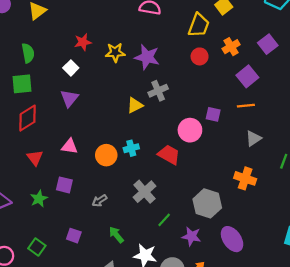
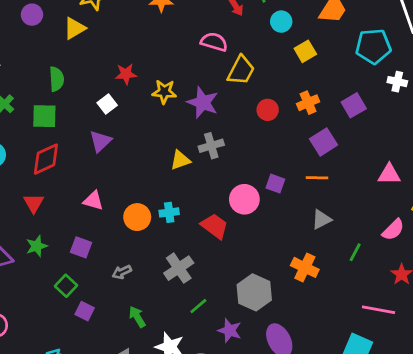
yellow trapezoid: (199, 25) -> (241, 70), moved
red triangle: (35, 158) -> (34, 203), moved
green star: (39, 199) -> (37, 246), moved
green square: (37, 247) -> (66, 286), moved

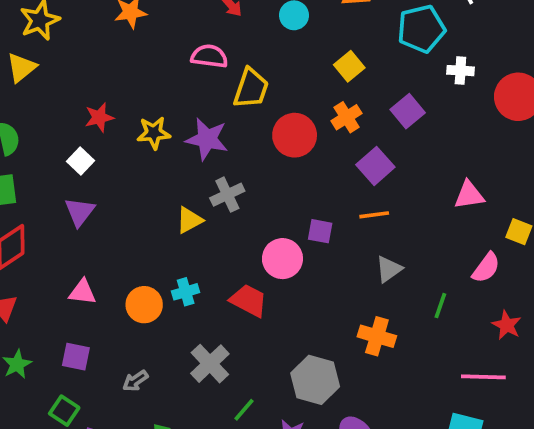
yellow square: (305, 51) -> (349, 66), moved
red circle: (268, 110) -> (295, 135), size x1.5

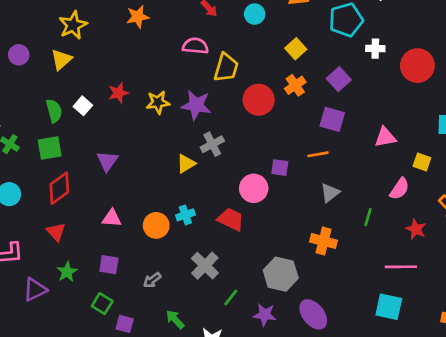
white square: (81, 161) -> (83, 106), moved
purple square: (375, 166) -> (332, 119), moved, turned -30

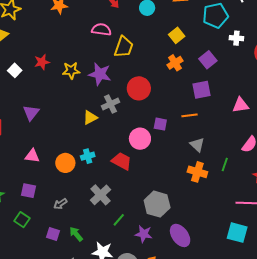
red circle: (259, 100) -> (139, 88), moved
purple square: (332, 119) -> (201, 90), turned -30
gray triangle: (330, 193) -> (197, 145), turned -42
orange cross: (324, 241) -> (197, 172), moved
purple square: (125, 324) -> (53, 234), moved

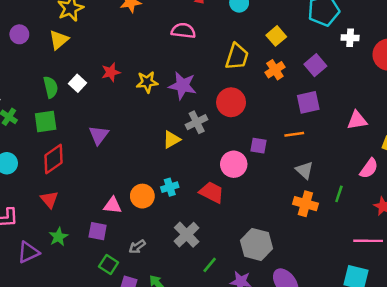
yellow trapezoid: (124, 47) -> (237, 57), moved
pink triangle: (32, 156) -> (113, 205), moved
green square: (22, 220) -> (109, 264), moved

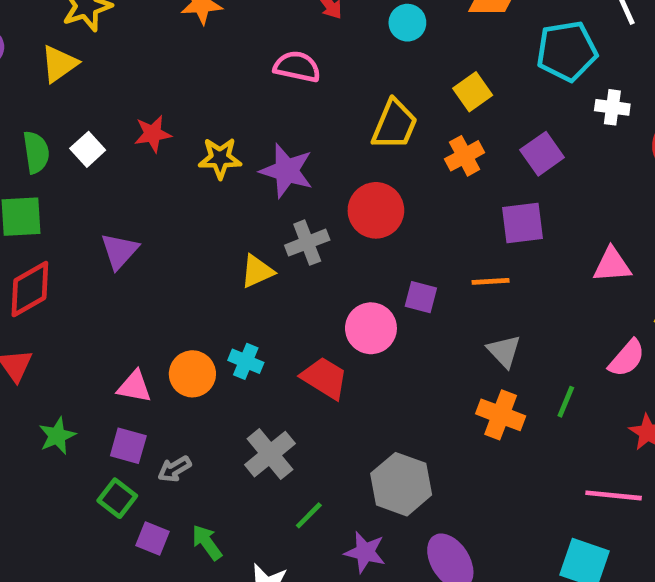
cyan cross: (170, 187) -> (246, 361), turned 35
purple square: (98, 231) -> (128, 446), moved
green star: (58, 237) -> (57, 436), moved

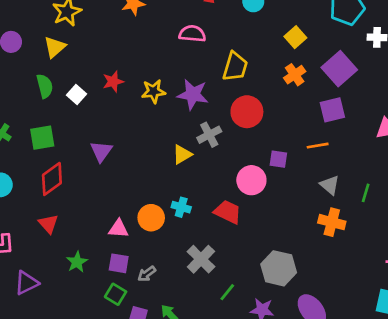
yellow trapezoid: (395, 125) -> (235, 67), moved
green semicircle: (36, 152) -> (45, 86), moved
purple square: (542, 154) -> (339, 69), size x1.4
green line: (566, 402) -> (366, 193), moved

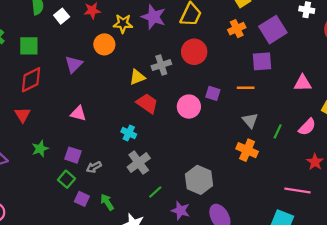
purple star: (193, 94) -> (154, 17), moved
cyan cross: (181, 207) -> (129, 133), moved
red trapezoid: (228, 212) -> (147, 103), moved
orange circle: (151, 218) -> (104, 44), moved
pink triangle: (118, 229) -> (78, 113), moved

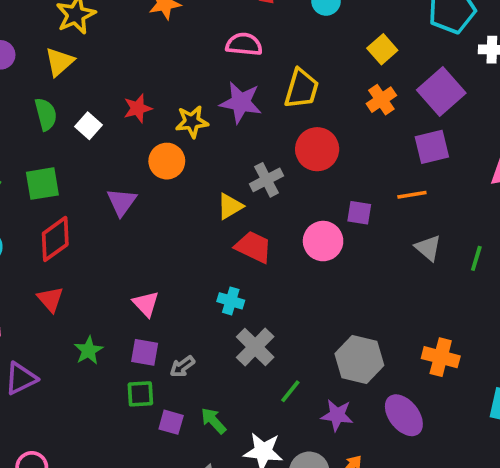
pink triangle: (78, 113) -> (146, 304), moved, turned 42
orange cross: (247, 150) -> (441, 357), moved
green square: (66, 179) -> (140, 394), turned -35

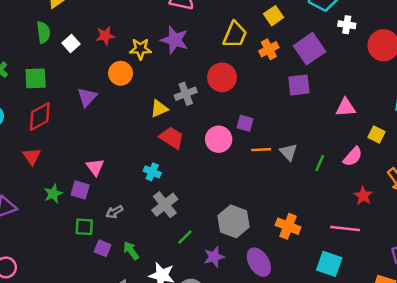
yellow trapezoid: (302, 89) -> (235, 35), moved
orange line: (412, 195) -> (261, 150), moved
purple square: (145, 352) -> (80, 190), moved
purple star: (337, 415) -> (214, 257), turned -30

